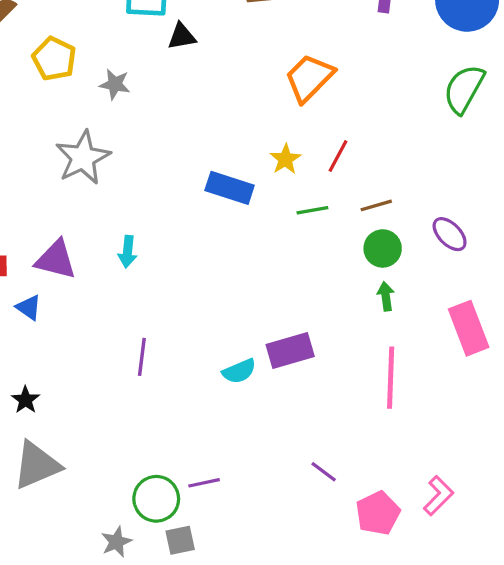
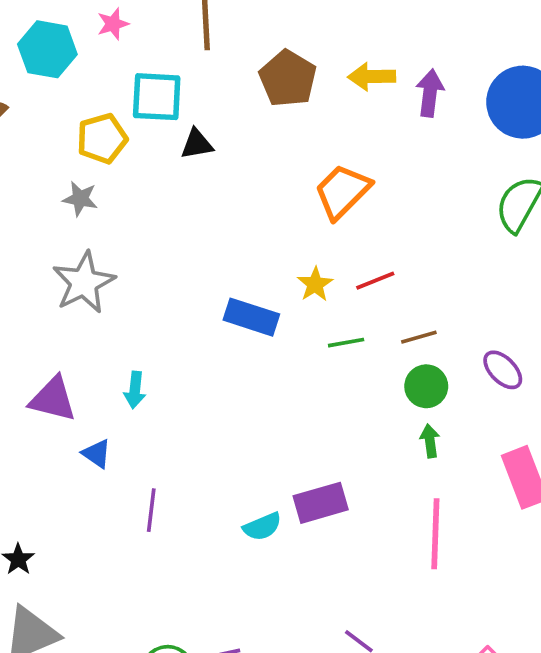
yellow pentagon: (54, 59) -> (102, 139), moved, turned 30
gray star: (115, 84) -> (80, 199), moved
red line: (338, 156) -> (375, 281), turned 40
blue triangle: (29, 307) -> (97, 454), moved

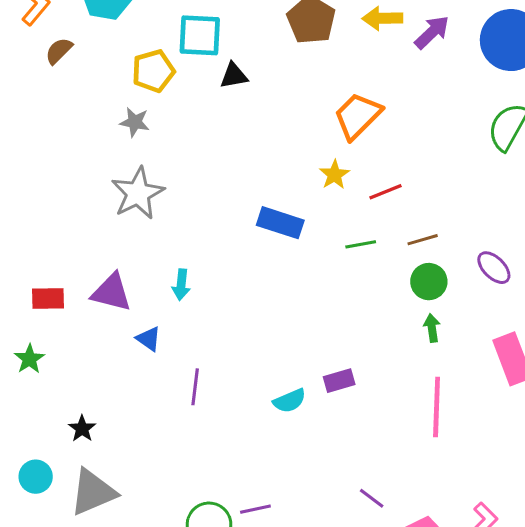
purple arrow: (430, 93) -> (432, 32), turned 39
yellow star: (315, 284) -> (334, 175), moved
purple rectangle: (321, 503) -> (339, 381), size x0.7

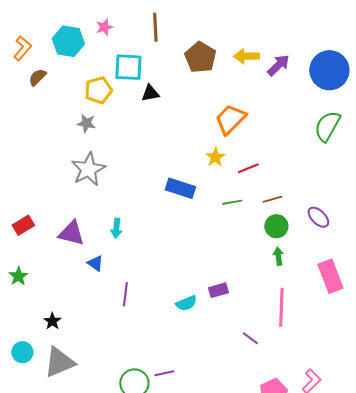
red rectangle: (48, 299) -> (23, 225), moved, turned -30
purple line: (372, 498) -> (250, 338), moved

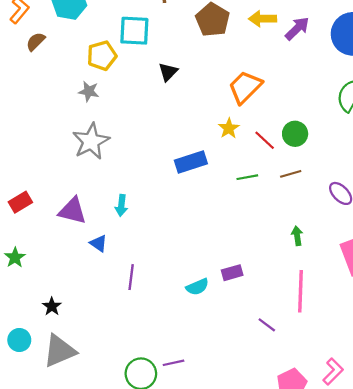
black triangle: (150, 93) -> (168, 72), moved, turned -36
red line: (248, 168) -> (265, 140), turned 65
blue rectangle: (180, 188) -> (191, 162), turned -36
green circle: (276, 226) -> (295, 134), moved

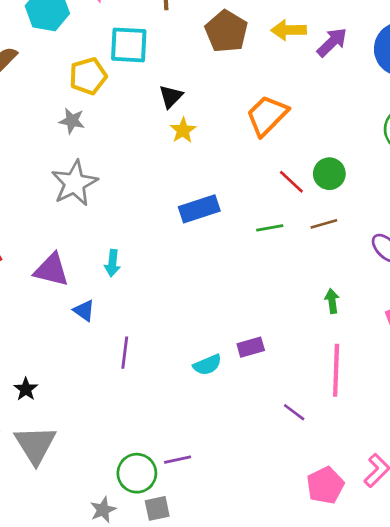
yellow star: (229, 128) -> (183, 130), moved
gray triangle: (59, 351) -> (35, 445), turned -39

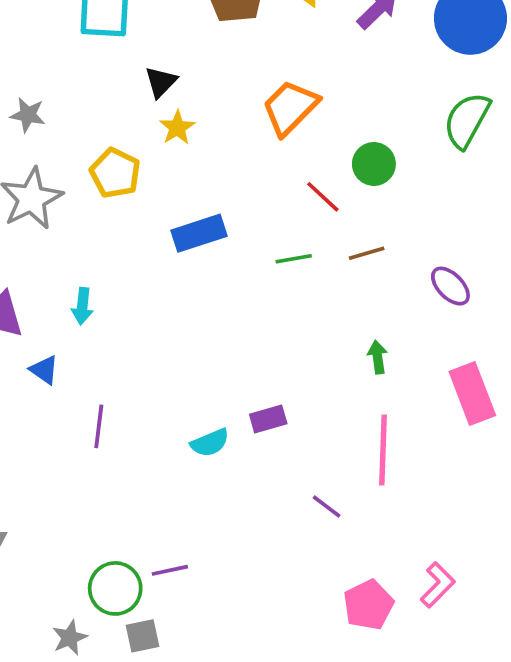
yellow pentagon: (88, 76) -> (115, 173), moved, turned -30
green circle: (329, 174) -> (374, 164), moved

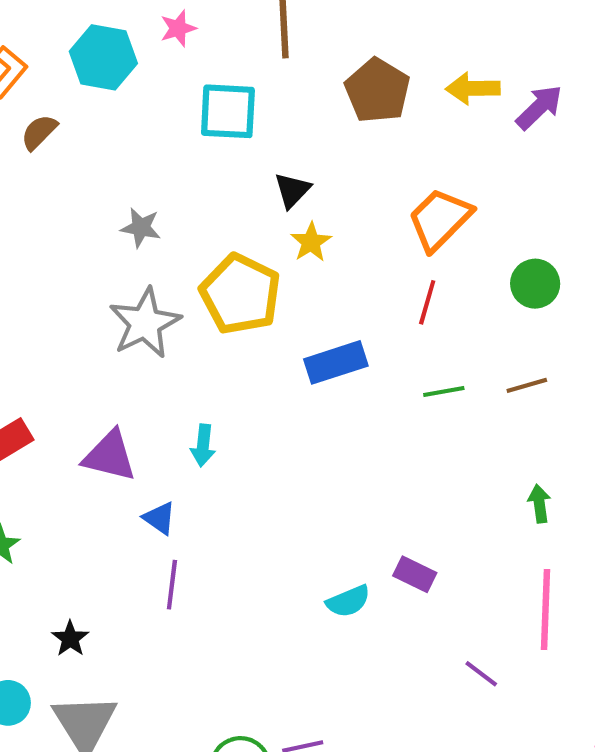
yellow pentagon: (115, 173) -> (240, 294), size x1.4
red line: (323, 197) -> (427, 302), moved, turned 63
purple rectangle: (268, 419) -> (415, 574), turned 42
purple line: (99, 426) -> (172, 585), moved

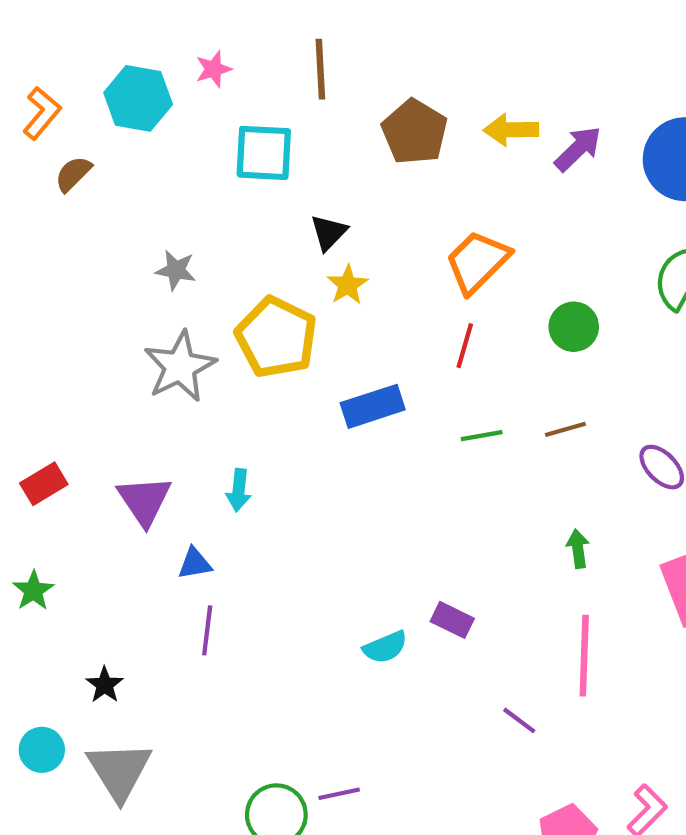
purple triangle: (110, 456) -> (144, 501), turned 42
blue triangle: (159, 518) -> (195, 563), turned -45

